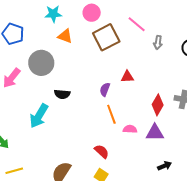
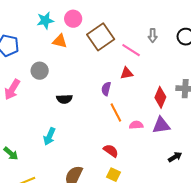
pink circle: (92, 13) -> (73, 19), moved
pink line: (137, 24) -> (131, 50), moved
gray circle: (41, 63) -> (40, 71), size x0.7
cyan arrow: (39, 116) -> (49, 136), moved, size x0.7

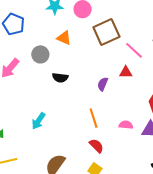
orange triangle: (60, 41) -> (64, 38), moved
black semicircle: (64, 99) -> (60, 78), moved
orange line: (116, 113) -> (94, 118), moved

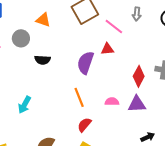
purple semicircle: (103, 84) -> (85, 63), size x1.6
red semicircle: (96, 146) -> (84, 125), turned -91

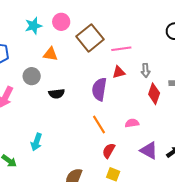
gray arrow: (137, 14) -> (146, 70), moved
pink line: (114, 27) -> (121, 49), turned -36
purple triangle: (137, 104) -> (149, 150), moved, turned 42
cyan arrow: (25, 105) -> (36, 142), moved

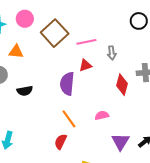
gray arrow: (146, 70) -> (112, 53), moved
purple triangle: (149, 150) -> (120, 142), turned 36
red semicircle: (109, 151) -> (61, 142), moved

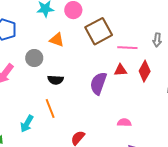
gray arrow: (112, 53) -> (157, 40), moved
red diamond: (122, 85) -> (145, 71), moved
orange line: (69, 119) -> (50, 108), moved

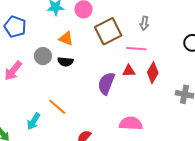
gray arrow: (157, 40) -> (144, 23), moved
black semicircle: (56, 80) -> (65, 62), moved
orange line: (50, 108) -> (57, 107), turned -30
pink semicircle: (124, 123) -> (131, 123), size x1.6

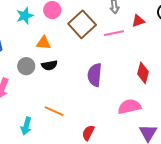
red triangle: (129, 71) -> (138, 21), moved
red diamond: (153, 73) -> (143, 73), moved
cyan arrow: (33, 121) -> (26, 126), moved

